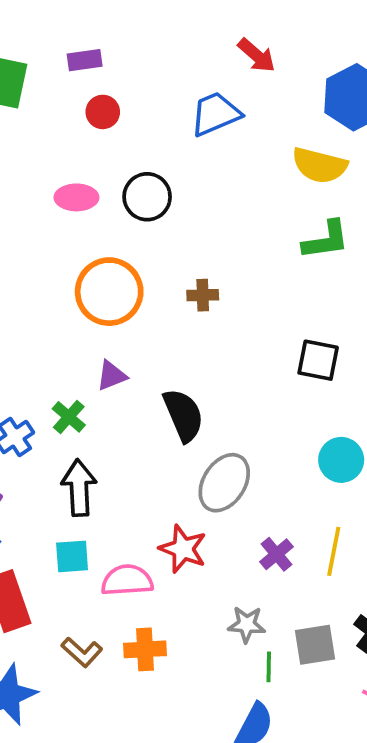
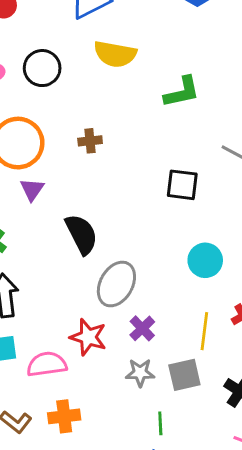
yellow semicircle: (320, 165) -> (115, 54), moved
purple triangle: (112, 376) -> (32, 189), moved, turned -30
purple cross: (276, 554) -> (142, 328), moved
gray star: (247, 624) -> (140, 373), moved
gray square: (315, 645) -> (184, 375), moved

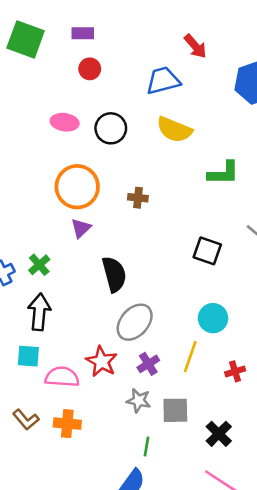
yellow line: (204, 331) -> (190, 357), moved

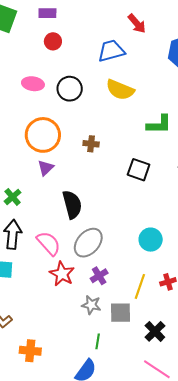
black square: (207, 251) -> (139, 170), moved
yellow line: (190, 357) -> (140, 286), moved
pink semicircle: (62, 377) -> (49, 243), moved, turned 44
orange cross: (67, 424) -> (30, 351), moved

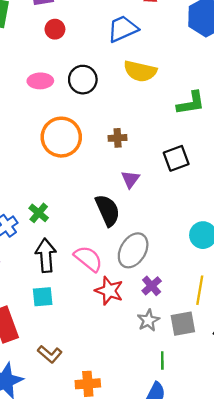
purple triangle: (46, 168) -> (130, 179), moved
black square: (139, 170) -> (176, 158), turned -30
gray star: (91, 305) -> (148, 320), turned -30

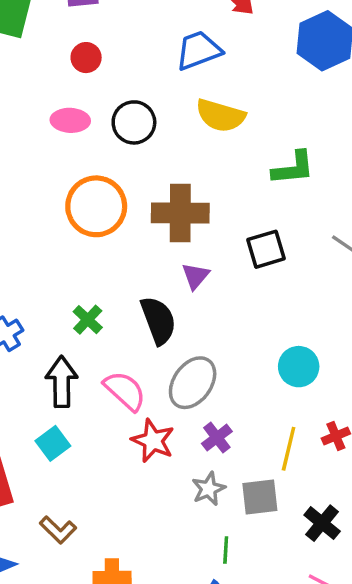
red circle: (55, 29) -> (86, 58), moved
brown cross: (118, 138) -> (180, 213), size x2.0
green cross: (39, 213) -> (88, 320), moved
cyan square: (43, 297) -> (53, 443), turned -35

